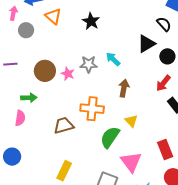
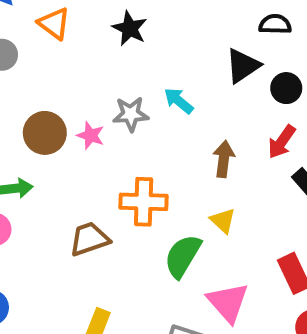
black semicircle: (164, 24) -> (275, 24), turned -42
brown arrow: (124, 88) -> (224, 159), moved

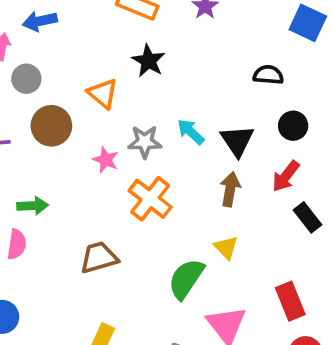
orange triangle: (54, 24) -> (103, 94), moved
black semicircle: (275, 24) -> (268, 75), moved
black triangle: (243, 66) -> (237, 141), moved, turned -33
brown circle: (45, 133) -> (51, 126), moved
orange cross: (144, 202) -> (150, 199), moved, turned 33

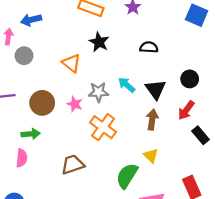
black semicircle: (268, 75) -> (149, 47), moved
brown circle: (51, 126) -> (42, 103), moved

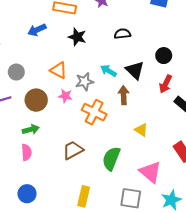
blue arrow: (31, 20) -> (37, 30), moved
gray circle: (24, 56) -> (16, 72), moved
orange triangle: (71, 63) -> (59, 70), moved
brown arrow: (152, 120) -> (124, 95), moved
green semicircle: (127, 176) -> (111, 159), moved

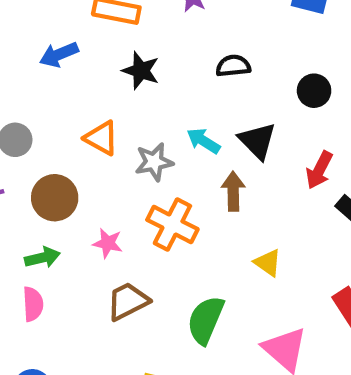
black circle: (164, 56) -> (314, 91), moved
pink star: (65, 96) -> (108, 243), moved

